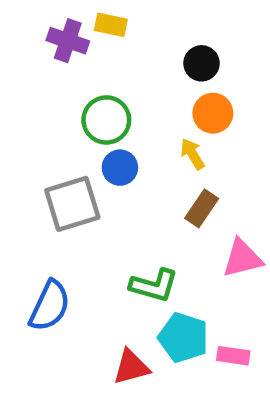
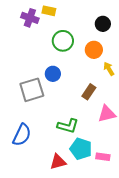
black circle: (202, 63) -> (103, 24), moved
green circle: (106, 120) -> (63, 41), moved
yellow arrow: (192, 154) -> (109, 69), moved

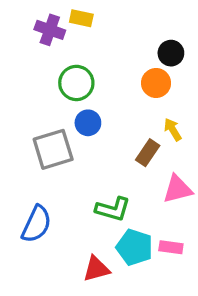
black circle: (103, 24) -> (171, 53), moved
green circle: (63, 41) -> (76, 83), moved
yellow arrow: (109, 69) -> (173, 129), moved
pink rectangle: (103, 157) -> (171, 247), moved

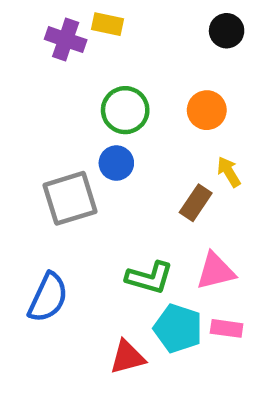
black circle: (171, 53) -> (227, 31), moved
green circle: (76, 83) -> (125, 110), moved
pink triangle: (178, 189) -> (216, 271), moved

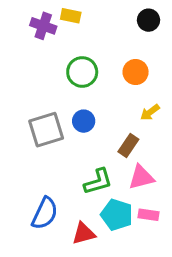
blue circle: (116, 163) -> (84, 121), moved
yellow arrow: (229, 172) -> (150, 112), turned -96
brown rectangle: (196, 203) -> (128, 146), moved
green L-shape: (149, 278) -> (98, 182), turned -32
blue semicircle: (48, 298) -> (45, 213), moved

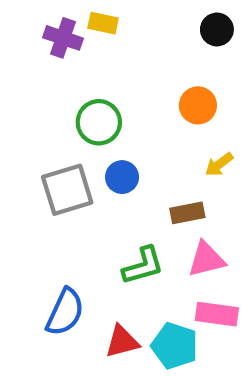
green circle: (82, 72) -> (99, 122), moved
brown rectangle: (128, 146) -> (187, 213), turned 45
cyan pentagon: (117, 215) -> (175, 346), moved
pink rectangle: (149, 215) -> (217, 314), size x1.4

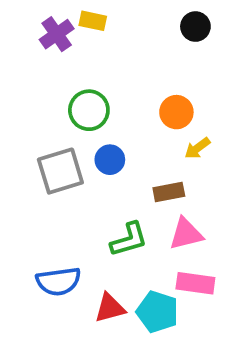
purple cross: (63, 38) -> (57, 34), turned 36
orange circle: (198, 105) -> (176, 112), moved
blue semicircle: (65, 312) -> (59, 281), turned 57

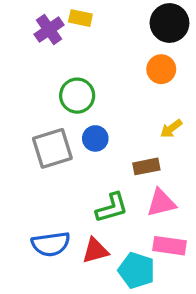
black circle: (195, 27) -> (170, 23), size x1.5
orange circle: (176, 112) -> (161, 69), moved
red triangle: (110, 308) -> (95, 251), moved

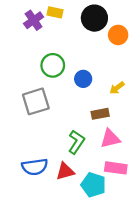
black circle: (170, 23) -> (94, 18), moved
orange circle: (161, 69) -> (118, 35), moved
blue circle: (95, 138) -> (83, 79), moved
green L-shape: (112, 208) -> (76, 142), turned -40

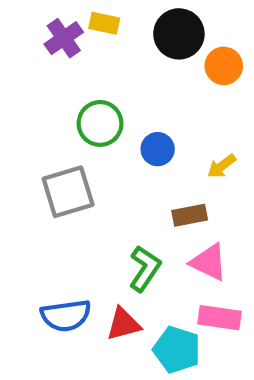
pink triangle: (110, 139) -> (209, 262), turned 40

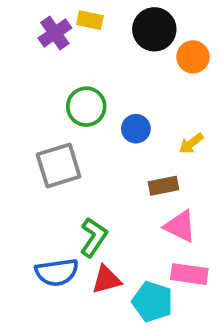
green L-shape: (145, 269) -> (94, 237), moved

